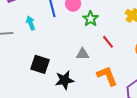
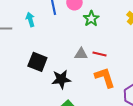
red line: (108, 42) -> (100, 54), moved, turned -40

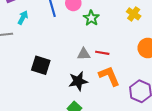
cyan arrow: (30, 20) -> (23, 18), moved, turned 48
black star: (61, 79) -> (78, 81), moved

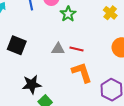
black square: (41, 65) -> (17, 45), moved
black star: (78, 81) -> (32, 84), moved

